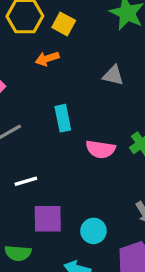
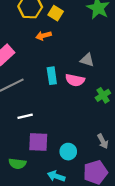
gray triangle: (113, 75) -> (87, 60), moved
pink semicircle: (100, 149) -> (75, 80), moved

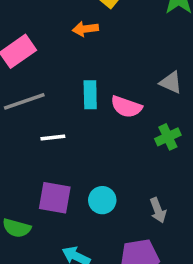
gray triangle: (87, 60) -> (171, 82), moved
white line: (25, 116) -> (53, 137), moved
cyan circle: (68, 152) -> (102, 200), moved

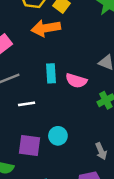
orange arrow: (85, 29) -> (46, 28), size x1.6
cyan circle: (102, 200) -> (58, 136), moved

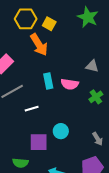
orange arrow: (46, 28) -> (39, 45), turned -105

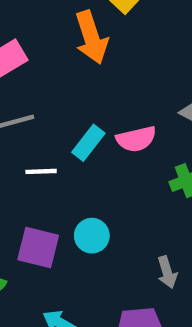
cyan rectangle: (48, 81) -> (88, 143), moved, turned 35
pink semicircle: (70, 84) -> (136, 139), turned -36

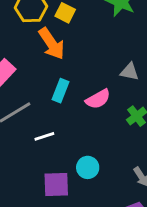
cyan rectangle: (88, 143) -> (60, 91), moved

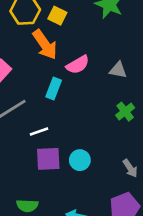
pink semicircle: (98, 99) -> (78, 65), moved
purple square: (56, 185) -> (48, 159), moved

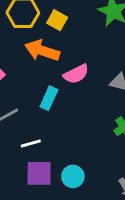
orange arrow: (45, 45) -> (42, 51), turned 140

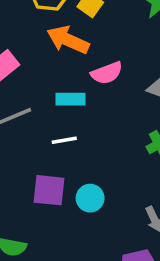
cyan rectangle: (49, 98) -> (70, 99), turned 60
white line: (31, 143) -> (64, 140), moved

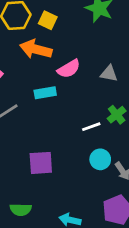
white line: (64, 140) -> (91, 127), moved
cyan circle: (90, 198) -> (100, 159), moved

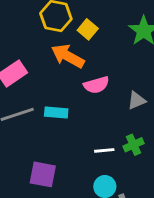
gray triangle: (109, 74) -> (137, 101), turned -48
cyan rectangle: (45, 93) -> (56, 113), moved

